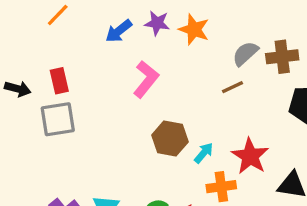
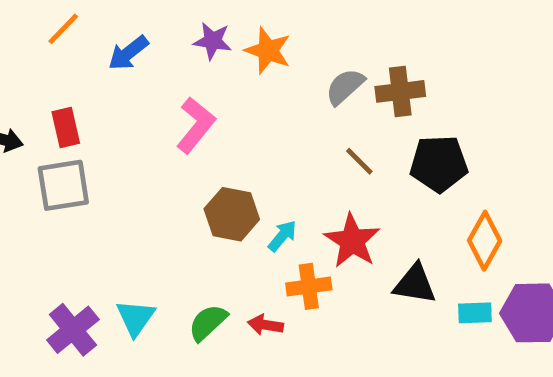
blue arrow: (119, 31) -> (128, 53), moved
brown line: (232, 87) -> (359, 161), moved, turned 70

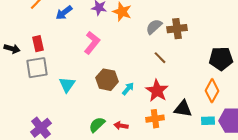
black pentagon: (439, 164) -> (221, 59), moved
orange cross: (309, 286) -> (155, 119), moved
cyan triangle: (136, 318) -> (67, 85), moved

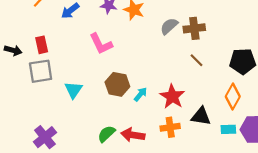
pink L-shape: (92, 43) -> (101, 44), turned 115
brown line: (160, 58) -> (197, 60), moved
red arrow: (121, 126) -> (133, 135), size x1.5

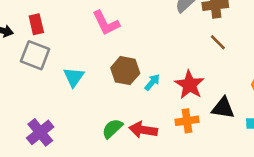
gray square: (41, 71) -> (35, 55), turned 30

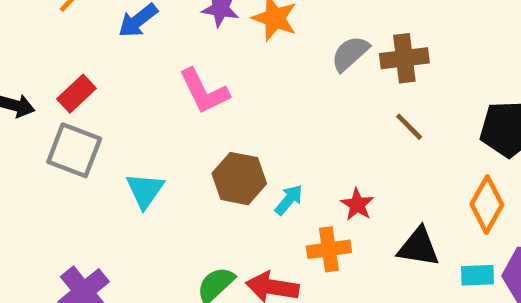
red rectangle: (36, 24) -> (77, 94), turned 60
red star: (190, 85) -> (357, 204), size x0.6
orange cross: (187, 121) -> (329, 249), moved

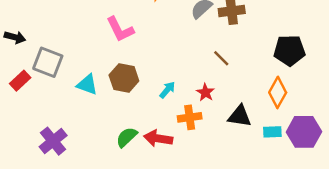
red rectangle: (77, 94) -> (20, 81), moved
brown line: (409, 127) -> (221, 58), moved
brown hexagon: (239, 179) -> (124, 78), moved
cyan triangle: (145, 190) -> (87, 85), turned -45

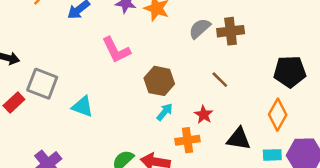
brown hexagon: (124, 78) -> (159, 81), moved

